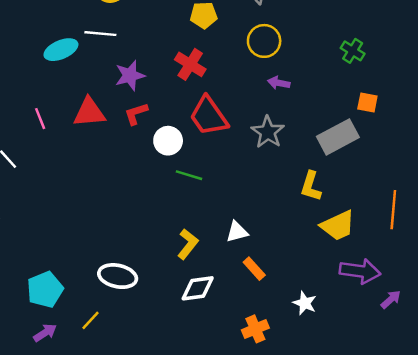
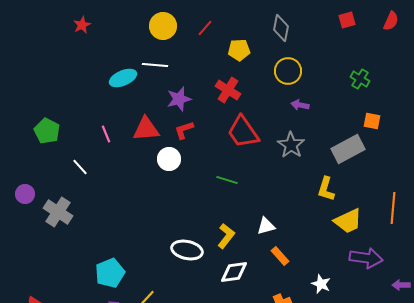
white circle: (168, 141) -> (169, 159), moved
white ellipse: (118, 276) -> (187, 250), moved
purple arrow: (391, 299) -> (401, 285), moved, turned -138

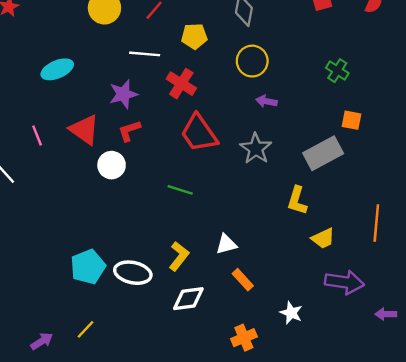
white line: (155, 65) -> (145, 54), moved
red triangle: (146, 129) -> (84, 130), turned 40
yellow trapezoid: (348, 221) -> (323, 238), size x0.7
cyan pentagon: (110, 273) -> (88, 267), moved

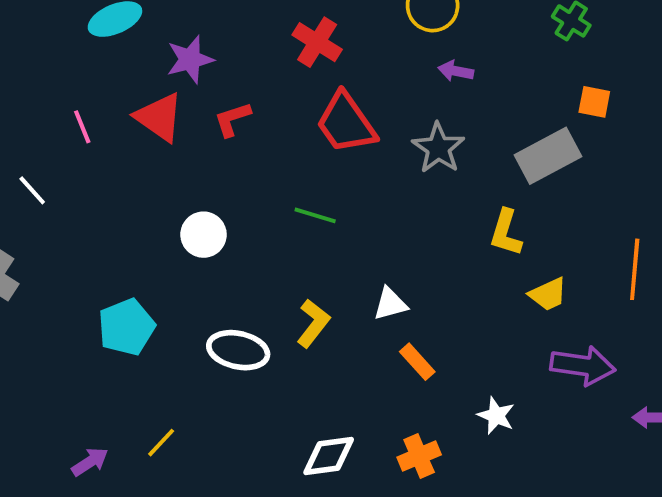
purple star: (123, 94) -> (190, 59), moved
white circle: (112, 165) -> (204, 235), moved
cyan pentagon: (88, 267) -> (127, 327), moved
white diamond: (188, 299) -> (329, 456), moved

